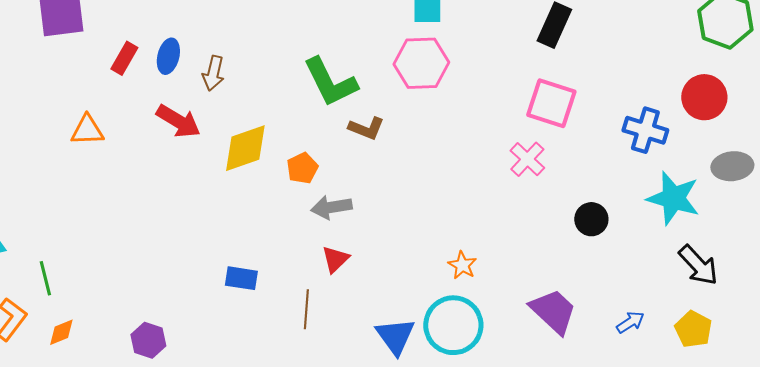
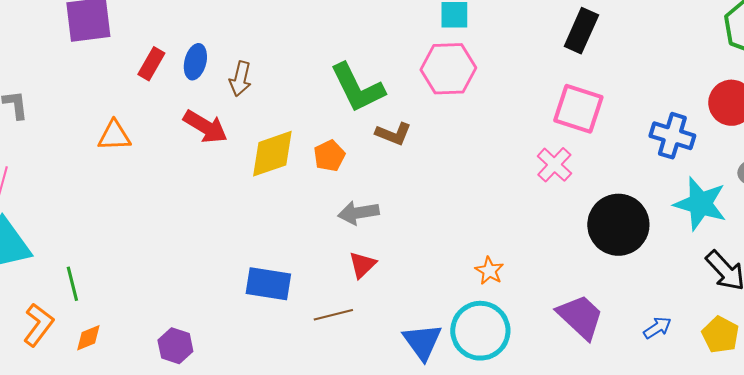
orange pentagon: (302, 168) -> (329, 156), moved
black circle: (591, 219) -> (618, 225), size x1.8
blue rectangle: (241, 278) -> (268, 284), size x1.4
brown line: (306, 309) -> (333, 315), turned 72

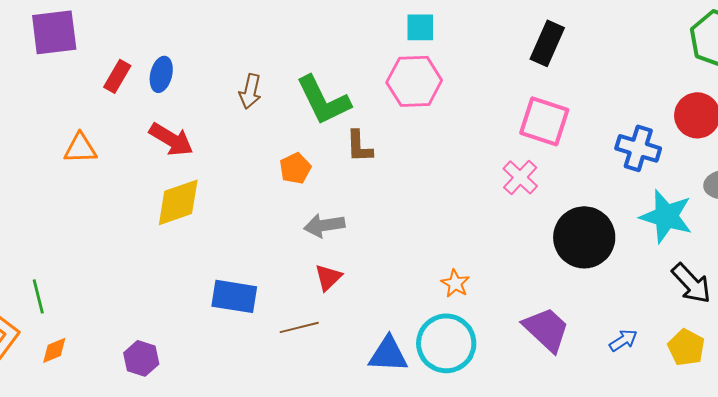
brown arrow: (240, 79) -> (250, 91), moved
brown L-shape: (393, 134) -> (359, 146), turned 66
yellow diamond: (272, 154) -> (178, 202), moved
blue triangle: (422, 342) -> (388, 354), turned -51

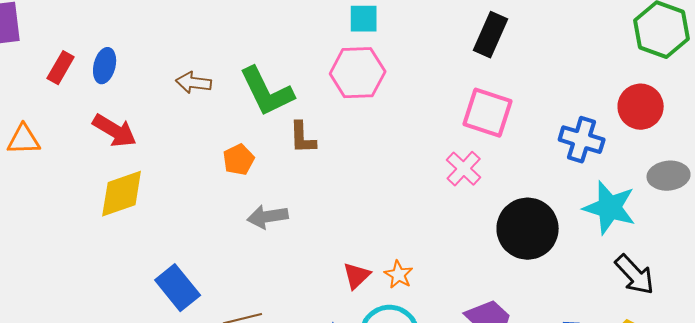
brown arrow: (250, 91) -> (194, 83), turned 84
red triangle: (328, 277) -> (357, 276), moved
blue rectangle: (234, 296) -> (178, 288), turned 42

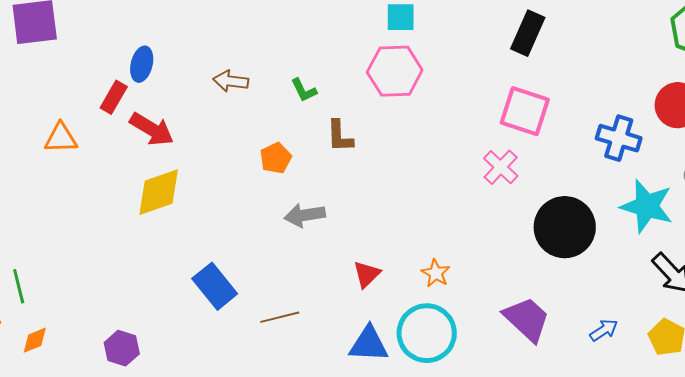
red rectangle: (61, 68) -> (114, 97), moved
green L-shape: (267, 92) -> (304, 90), size x0.5
red triangle: (357, 276) -> (367, 274), moved

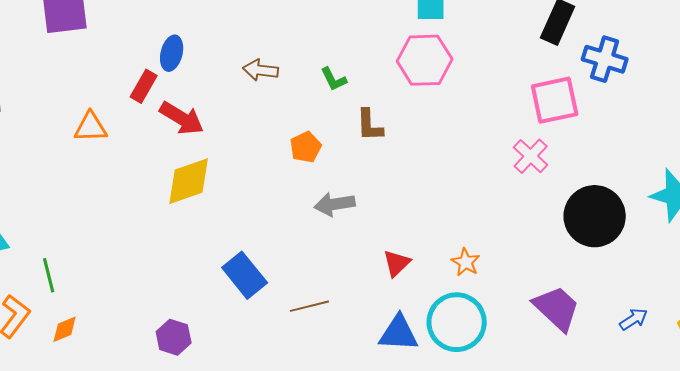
pink square: (525, 111) -> (555, 100), turned -30
blue cross: (619, 138) -> (605, 59), moved
purple hexagon: (122, 348) -> (174, 337), moved

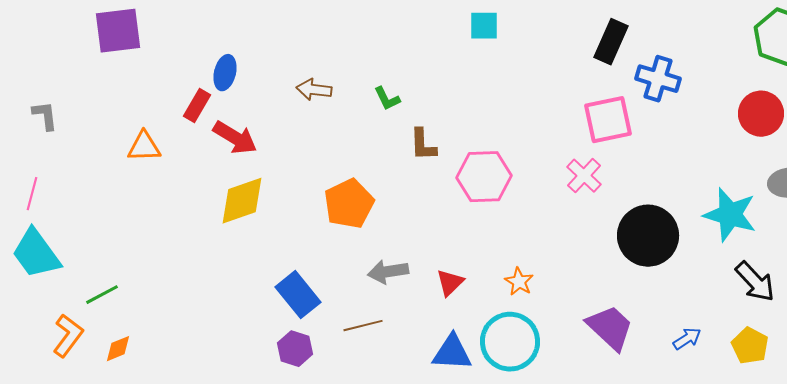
pink hexagon: (425, 60) -> (484, 177), moved
orange pentagon: (306, 147) -> (349, 204), moved, size x1.6
gray arrow: (335, 204) -> (388, 272), moved
green line: (49, 275) -> (102, 295), turned 76
purple hexagon: (174, 337) -> (295, 349), moved

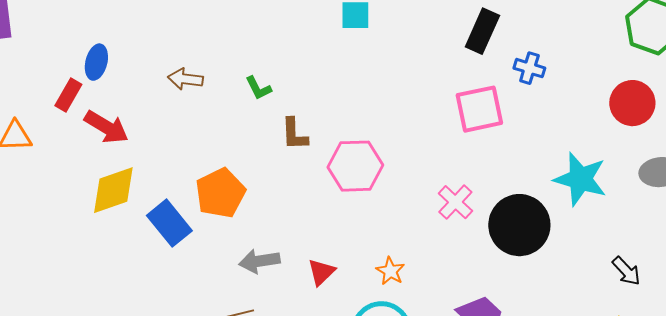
blue cross: (658, 79) -> (529, 68), size x0.7
pink cross: (584, 176) -> (455, 202), moved
cyan star: (730, 215) -> (580, 179), moved
black arrow: (755, 282) -> (626, 271), size x0.7
blue rectangle: (298, 295) -> (169, 223), moved

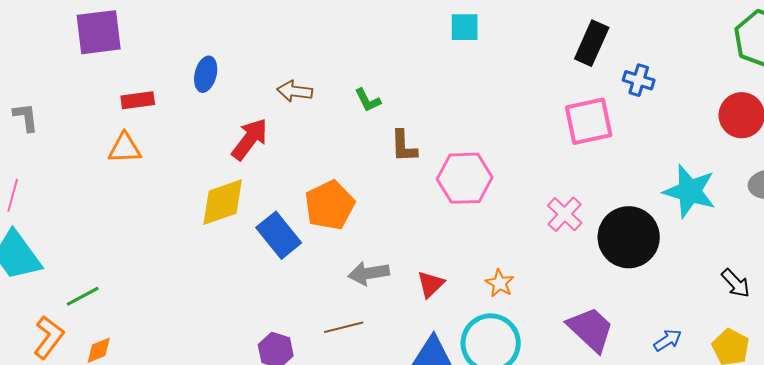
red rectangle: (68, 95) -> (138, 100), moved, turned 52
red arrow: (106, 127) -> (250, 139), moved, turned -84

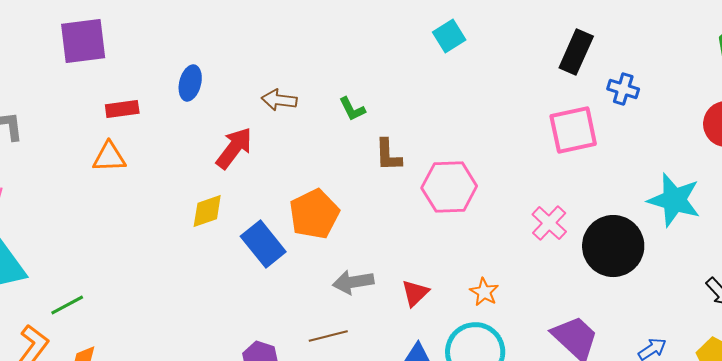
cyan square: (465, 27) -> (449, 36), turned -32
yellow diamond: (223, 202) -> (207, 211), size x0.7

